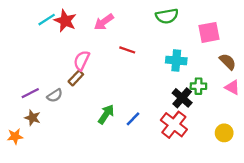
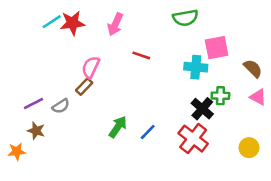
red star: (65, 21) -> (72, 23), turned -30
pink arrow: (104, 22) -> (115, 24), turned -30
pink square: (209, 32) -> (217, 48), moved

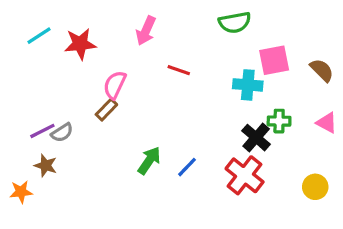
cyan line: (52, 22) -> (39, 36), moved
red star: (72, 23) -> (80, 44), moved
brown semicircle: (253, 68) -> (322, 70), moved
gray semicircle: (61, 106) -> (62, 133), moved

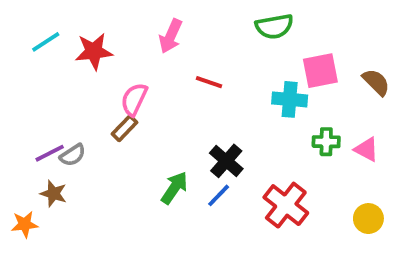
pink triangle: (327, 123) -> (366, 149), moved
black cross: (256, 138) -> (226, 161), moved

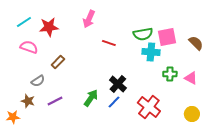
green semicircle: (274, 26) -> (143, 34), moved
pink semicircle: (134, 99) -> (29, 47), moved, turned 84
brown rectangle: (125, 128) -> (58, 62), moved
purple line: (50, 153) -> (55, 101), moved

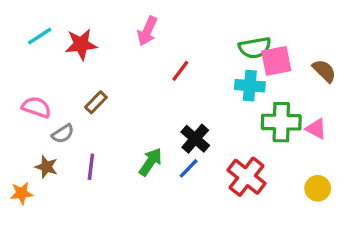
green semicircle: (143, 34) -> (255, 48), moved
red line: (109, 43) -> (180, 71), turned -72
pink semicircle: (29, 47) -> (36, 107), moved
green cross: (170, 74) -> (281, 122), size x1.6
purple line: (55, 101) -> (91, 167), turned -56

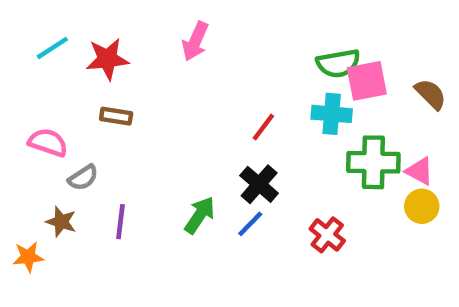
red line: (180, 71) -> (263, 127), moved
brown rectangle: (96, 102) -> (116, 116), moved, turned 55
red cross: (247, 177) -> (327, 235), size x0.7
yellow circle: (318, 188) -> (422, 206), moved

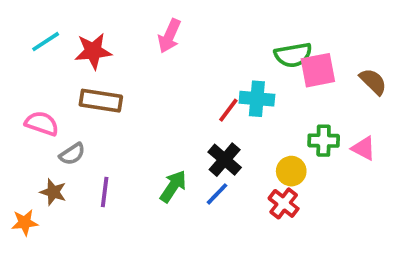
cyan cross: (332, 114) -> (257, 99), moved
brown rectangle: (116, 116) -> (101, 101), size x1.5
green cross: (373, 162) -> (324, 141), size x0.7
yellow circle: (422, 206) -> (291, 171), moved

